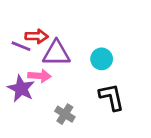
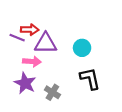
purple star: (21, 89) -> (25, 83), moved

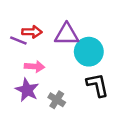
purple triangle: (46, 43) -> (67, 34), moved
cyan circle: (82, 48) -> (89, 52), size x1.5

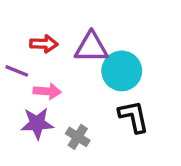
purple line: (18, 41) -> (17, 71), moved
purple star: (27, 90) -> (37, 123), turned -30

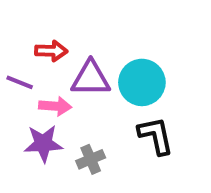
purple triangle: (91, 47) -> (91, 78), moved
gray cross: (78, 137) -> (91, 159), turned 35

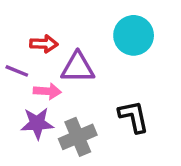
cyan circle: (142, 82) -> (134, 35), moved
gray cross: (91, 159) -> (78, 137), size x1.5

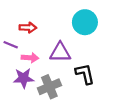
purple triangle: (78, 68) -> (60, 52), moved

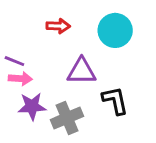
red arrow: (28, 28) -> (58, 26), moved
pink arrow: (30, 58) -> (20, 79), moved

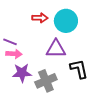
cyan circle: (115, 30) -> (66, 21), moved

